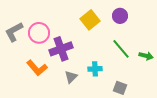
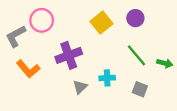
pink circle: (39, 33) -> (42, 20), moved
orange L-shape: (37, 68) -> (28, 69), moved
gray square: (120, 88) -> (140, 89), moved

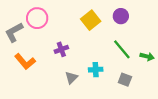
purple cross: (69, 55) -> (61, 49), size x0.6

